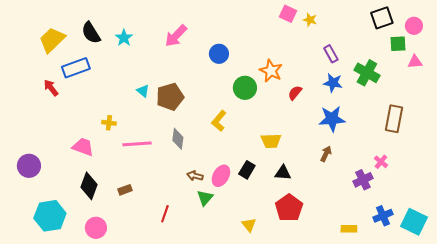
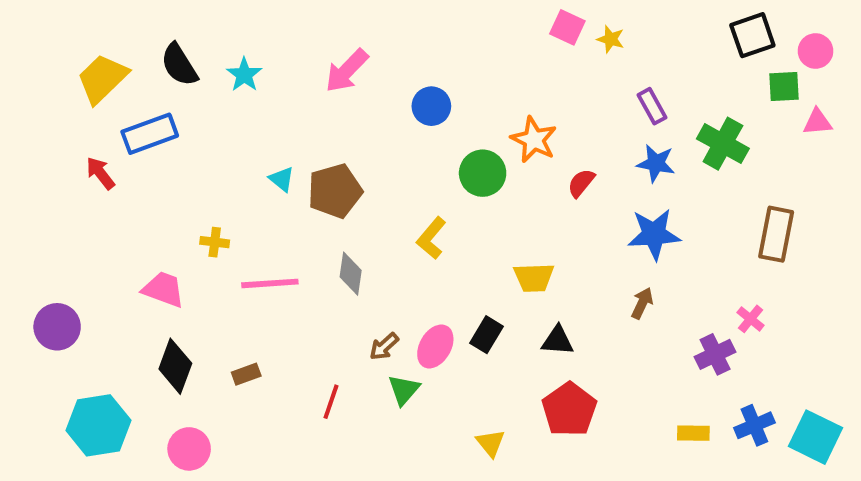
brown arrow: (195, 176) -> (384, 346), turned -56
red line: (165, 214) -> (331, 402), moved
yellow rectangle: (349, 229) -> (693, 433), moved

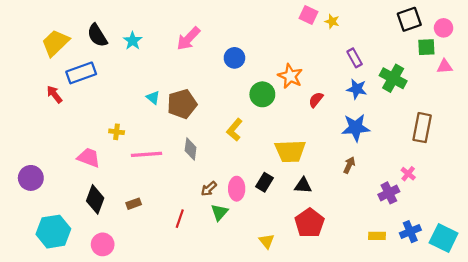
yellow trapezoid: (534, 278) -> (290, 151), size x1.4
pink ellipse: (435, 346) -> (237, 189), turned -30

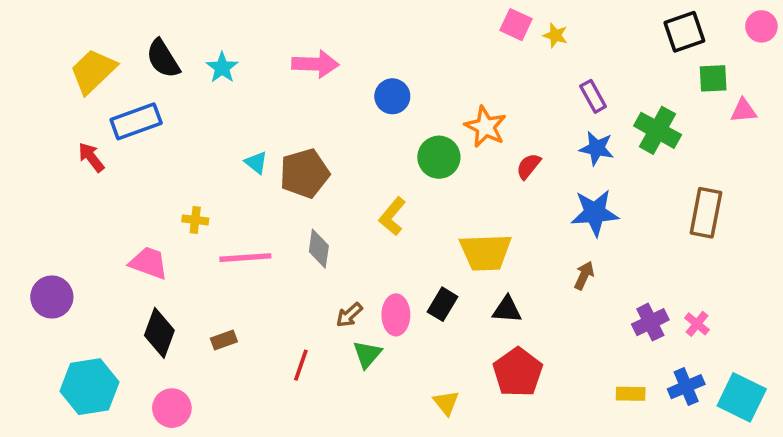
pink circle: (444, 28) -> (761, 26), moved
pink arrow: (188, 39) -> (315, 64), turned -132
pink cross: (408, 174) -> (697, 324), moved

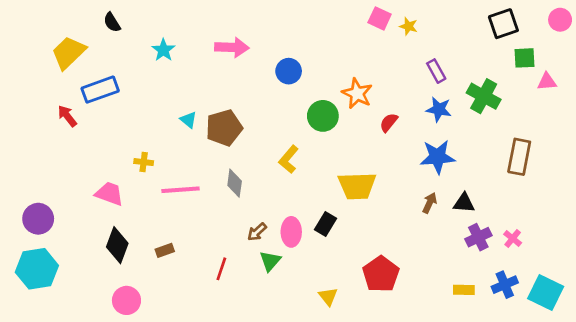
black semicircle: (163, 59) -> (112, 22), moved, size x0.7
black triangle: (507, 310) -> (464, 203), moved
cyan hexagon: (89, 387) -> (37, 269), moved

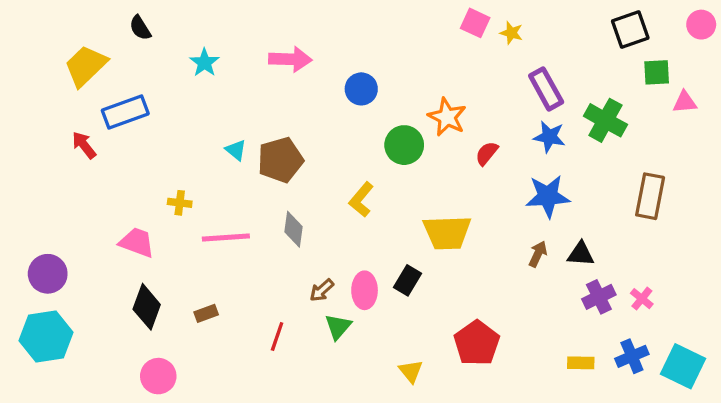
purple rectangle: (436, 71) -> (546, 89), size x1.4

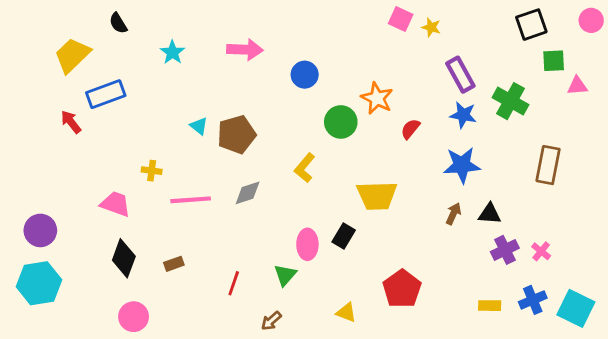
gray diamond: (294, 229) -> (248, 193), turned 64
brown arrow: (322, 290) -> (271, 321), moved
yellow triangle: (411, 371) -> (346, 312), turned -30

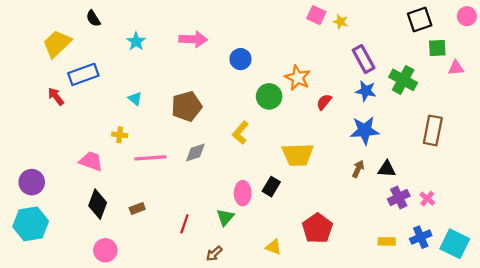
cyan triangle: (199, 126) -> (135, 99), moved

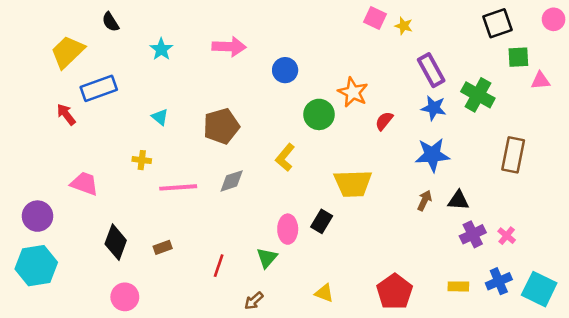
pink trapezoid: (91, 161) -> (84, 183), moved
red pentagon: (317, 228) -> (395, 292), moved

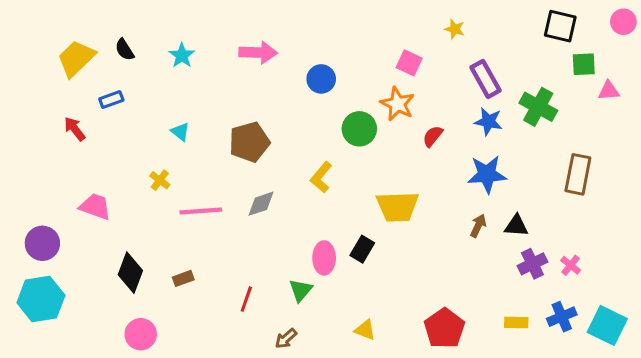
pink square: (375, 18) -> (409, 63), moved
black semicircle: (110, 22) -> (125, 50), moved
black square: (497, 23) -> (560, 26), turned 32
blue rectangle: (99, 88) -> (111, 99), size x0.6
yellow cross: (142, 160) -> (160, 180), turned 30

